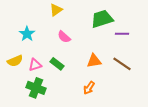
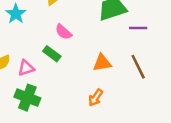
cyan star: (27, 34) -> (16, 14), moved
green rectangle: (57, 64) -> (52, 54), moved
brown line: (122, 64) -> (138, 67), turned 30

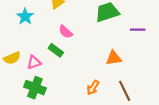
purple line: (138, 28) -> (138, 30), moved
orange triangle: (102, 63) -> (114, 58), moved
brown line: (138, 67) -> (125, 91), moved

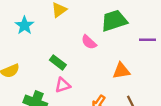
pink semicircle: (66, 32) -> (89, 42), moved
pink triangle: (34, 62) -> (63, 85), moved

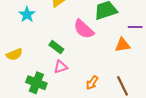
pink semicircle: (89, 42) -> (84, 29), size x1.5
orange triangle: (121, 71) -> (123, 45), moved

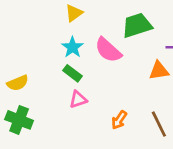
cyan star: (27, 14) -> (73, 47), moved
green cross: (36, 83) -> (19, 120), moved

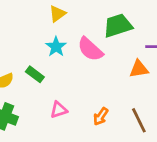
green rectangle: (73, 73) -> (35, 74), moved
pink triangle: (78, 99) -> (59, 110), moved

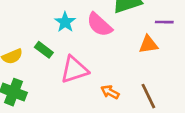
pink triangle: (59, 110) -> (74, 70), moved, size x1.6
orange arrow: (101, 116) -> (110, 92), turned 84

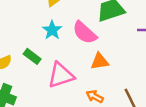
orange triangle: (148, 44) -> (100, 61), moved

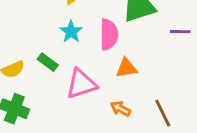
pink semicircle: (85, 33) -> (109, 34), turned -132

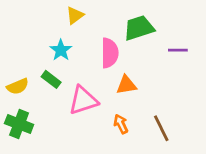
cyan star: (71, 32) -> (61, 50), moved
orange arrow: (121, 109) -> (121, 124), turned 36

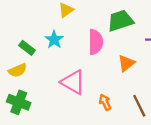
green rectangle: (51, 79) -> (27, 48), moved
orange triangle: (126, 85) -> (126, 63), moved, turned -30
pink triangle: (83, 100) -> (73, 82), turned 48

